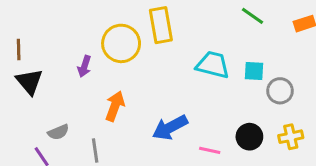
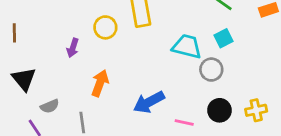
yellow circle: (121, 43) -> (105, 27), size x0.7
cyan square: (254, 71) -> (224, 38), moved, turned -30
black triangle: (29, 82) -> (24, 79), moved
gray circle: (280, 91) -> (211, 70), moved

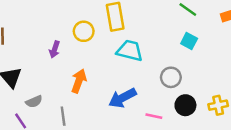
cyan square: (224, 38) -> (189, 41), turned -35
cyan trapezoid: (187, 46) -> (130, 51), moved
gray circle: (211, 70) -> (171, 77), moved

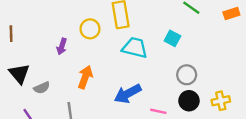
cyan square: (189, 41) -> (172, 38), moved
gray circle: (171, 77) -> (187, 75), moved
gray semicircle: (34, 102) -> (42, 88), moved

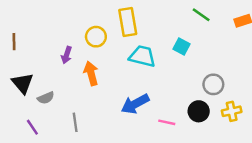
gray circle: (187, 75) -> (213, 84), moved
orange arrow: (85, 77) -> (91, 73), moved, turned -35

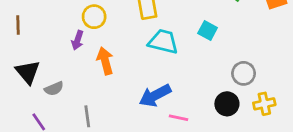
yellow circle: (96, 37) -> (94, 17), moved
pink line: (167, 122) -> (179, 118), moved

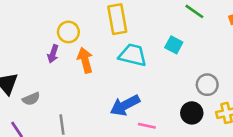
orange arrow: (105, 61) -> (85, 60), moved

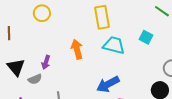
yellow circle: (68, 32) -> (42, 13), moved
purple arrow: (53, 54) -> (46, 62), moved

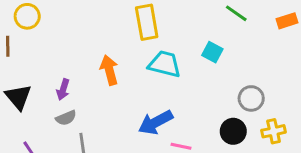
yellow circle: (42, 13) -> (27, 16), moved
gray semicircle: (35, 79) -> (66, 118), moved

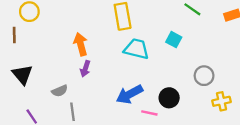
orange arrow: (109, 70) -> (81, 44), moved
purple arrow: (63, 89) -> (85, 69), moved
black circle: (233, 131) -> (169, 98), moved

